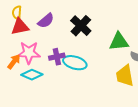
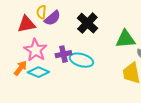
yellow semicircle: (17, 13) -> (41, 12), moved
pink star: (29, 53) -> (35, 50), turned 30
orange arrow: (14, 62) -> (20, 68), moved

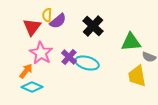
red triangle: (26, 24) -> (32, 27), turned -42
purple cross: (63, 54) -> (69, 57), turned -35
cyan diamond: (38, 72) -> (32, 87), moved

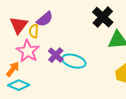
yellow semicircle: (47, 15) -> (34, 31), moved
black cross: (93, 26) -> (103, 17), moved

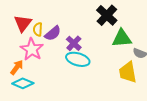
purple semicircle: (45, 19) -> (53, 33), moved
purple cross: (56, 55) -> (74, 43), moved

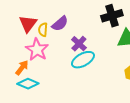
black cross: (107, 15) -> (112, 16), turned 30
purple semicircle: (53, 33) -> (60, 24), moved
cyan ellipse: (78, 59) -> (83, 60), turned -45

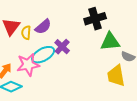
pink star: (37, 50) -> (28, 65), moved, turned 30
cyan ellipse: (83, 60) -> (43, 55), moved

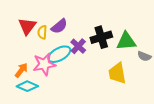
black cross: (95, 19) -> (101, 37), moved
yellow trapezoid: (116, 76) -> (117, 73), moved

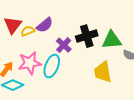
yellow semicircle: (42, 32) -> (28, 31), turned 64
cyan ellipse: (59, 54) -> (52, 66), moved, turned -40

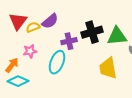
purple cross: (64, 45) -> (69, 41), turned 35
pink star: (30, 63) -> (30, 51), moved, size x0.6

